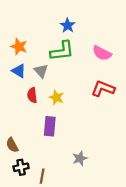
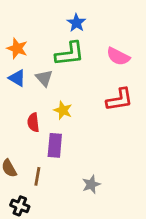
red L-shape: (103, 89) -> (119, 100), turned 150
red semicircle: (32, 95) -> (33, 122), moved
black cross: (21, 167) -> (20, 206), moved, turned 32
brown line: (42, 176) -> (37, 176), moved

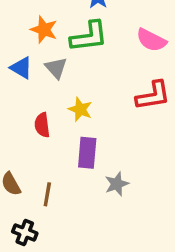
orange star: (17, 48) -> (44, 30), moved
purple rectangle: (55, 145) -> (87, 153), moved
gray star: (91, 184) -> (117, 184), moved

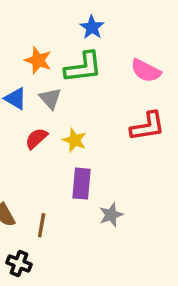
red semicircle: (42, 125) -> (36, 138), moved, turned 55

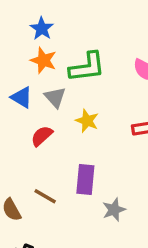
blue star: (92, 27) -> (42, 28), moved
yellow star: (75, 140) -> (87, 121), moved
brown line: (42, 225) -> (45, 196), moved, turned -70

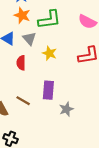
red semicircle: (42, 136) -> (21, 63), turned -48

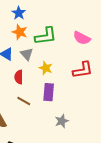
purple rectangle: (48, 90) -> (49, 92), moved
brown line: (23, 101) -> (24, 101), moved

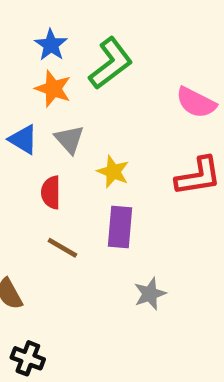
green L-shape: (46, 36) -> (111, 63), moved, turned -30

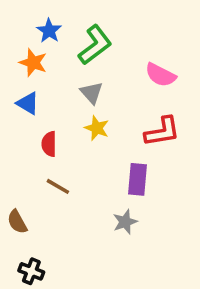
orange star: (53, 89) -> (33, 63), moved
gray triangle: (69, 139) -> (91, 93), moved
purple rectangle: (120, 227) -> (137, 179), moved

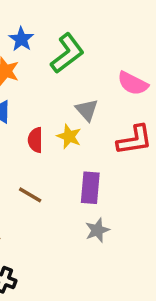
gray triangle: (91, 93) -> (87, 110), moved
red semicircle: (49, 144) -> (35, 140), moved
purple rectangle: (137, 179) -> (90, 188), moved

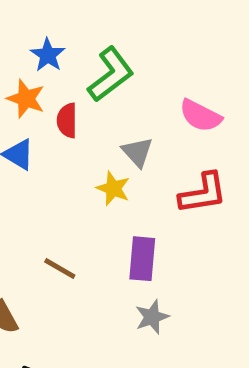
red semicircle: (35, 140) -> (67, 120), moved

